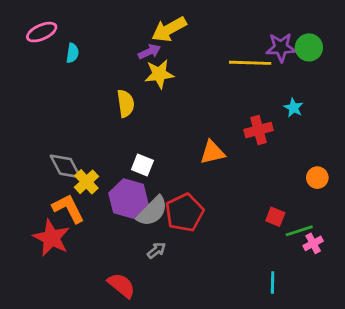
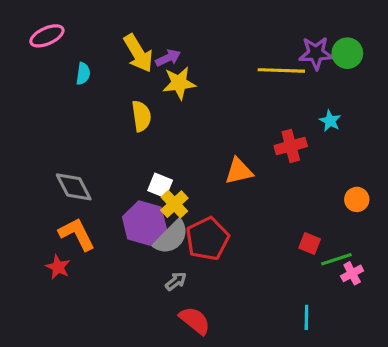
yellow arrow: (169, 29) -> (138, 53), moved, turned -92
cyan semicircle: (72, 53) -> (83, 74), moved
yellow cross: (86, 182) -> (174, 204), moved
red star: (51, 238) -> (58, 267), size x0.6
red semicircle: (121, 285) -> (195, 321), moved

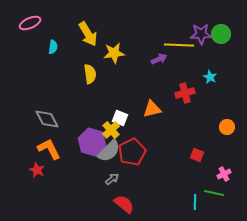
purple arrow: (168, 58) -> (159, 59), moved
white square: (160, 185) -> (120, 118), moved
green line: (336, 259) -> (214, 193), moved, turned 30

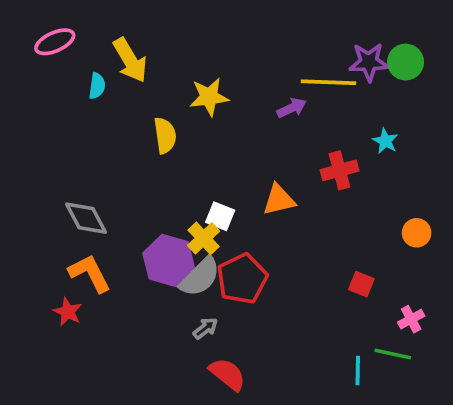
yellow arrow: (88, 34) -> (130, 60), moved

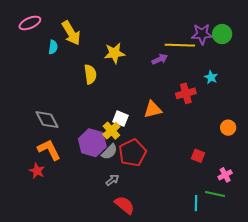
gray semicircle: (200, 277) -> (109, 152), size x0.7

